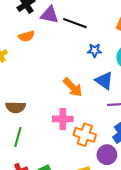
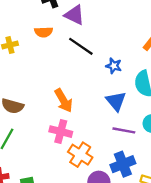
black line: (75, 23) -> (81, 46), moved
orange arrow: (73, 87) -> (64, 101), moved

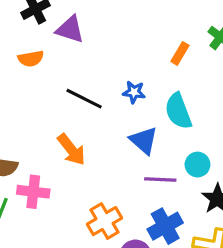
black line: (81, 46) -> (84, 99), moved
pink cross: (61, 132) -> (33, 192), moved
orange cross: (80, 155) -> (104, 221), turned 35

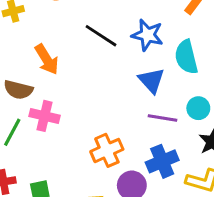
blue star: (134, 92) -> (147, 35), size x1.5
orange arrow: (71, 150) -> (47, 59), moved

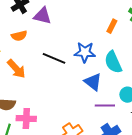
orange arrow: (47, 59) -> (16, 69), moved

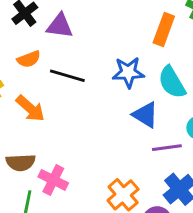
orange rectangle: (112, 26) -> (164, 29), size x1.5
black line: (54, 58) -> (67, 76), moved
pink cross: (26, 119) -> (53, 180), turned 30

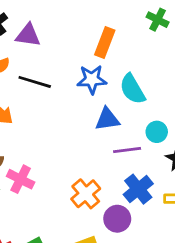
orange rectangle: (164, 29) -> (105, 43), moved
blue triangle: (145, 115) -> (107, 119), turned -40

